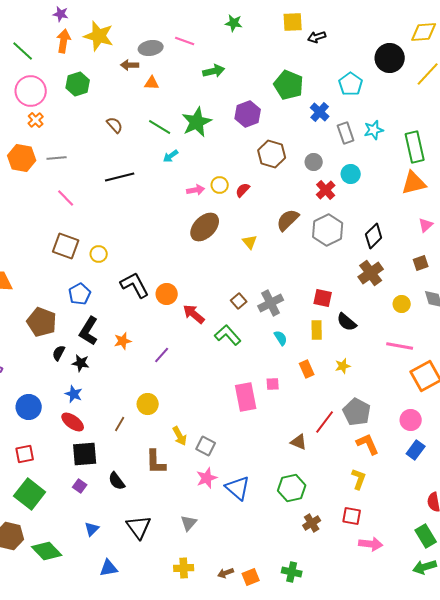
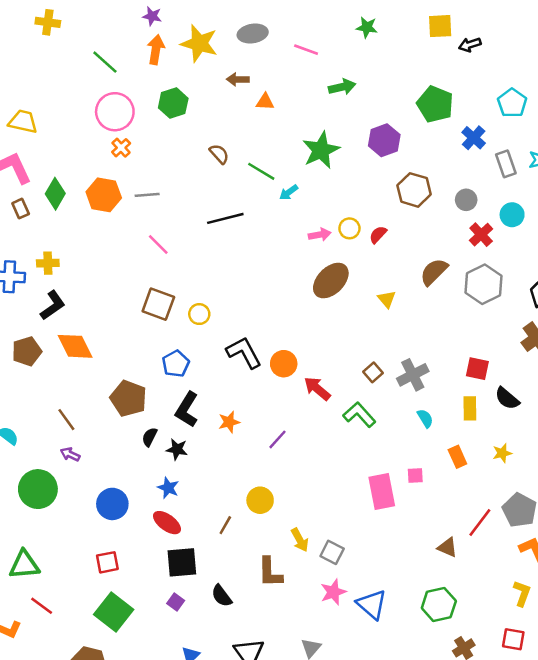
gray ellipse: (151, 48) -> (253, 34), moved
green line: (160, 127) -> (261, 171), moved

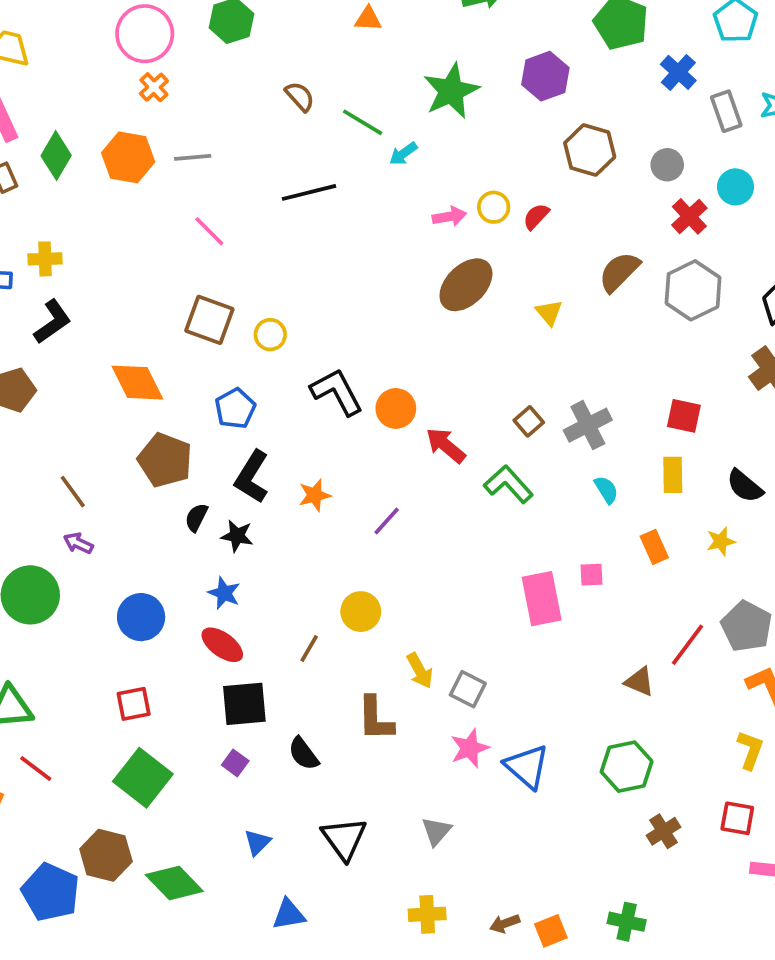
orange diamond: (75, 346) -> (137, 383), moved
black semicircle: (507, 398) -> (745, 486), moved

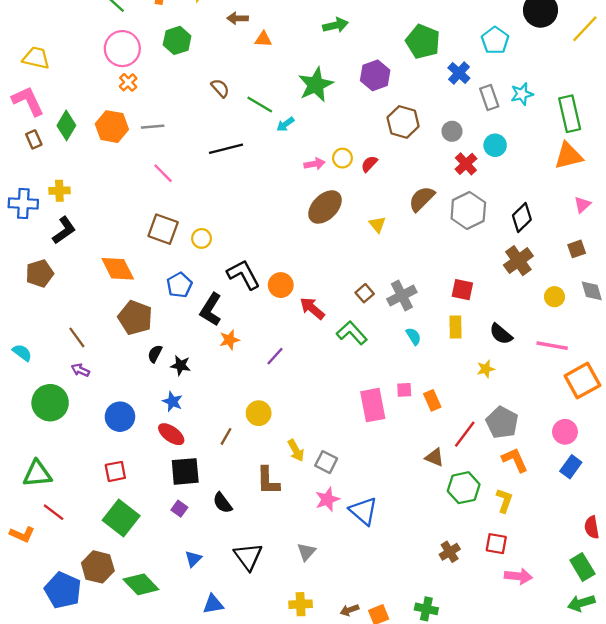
black L-shape: (252, 477) -> (211, 309), moved
orange rectangle: (654, 547) -> (432, 400), moved
green hexagon: (627, 767) -> (464, 488), moved

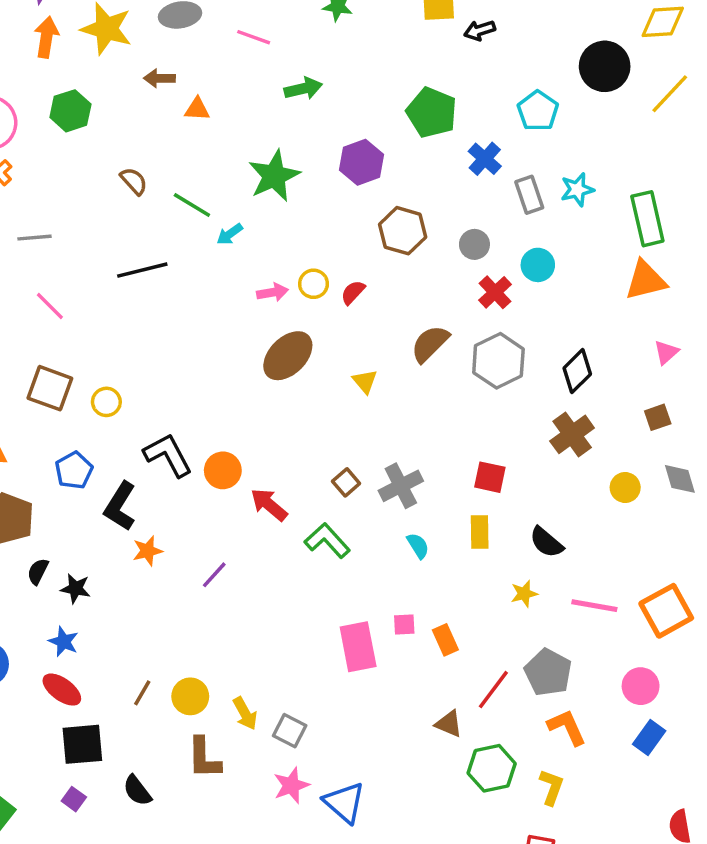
pink line: (552, 346) -> (594, 606), moved
yellow circle: (259, 413) -> (190, 696), moved

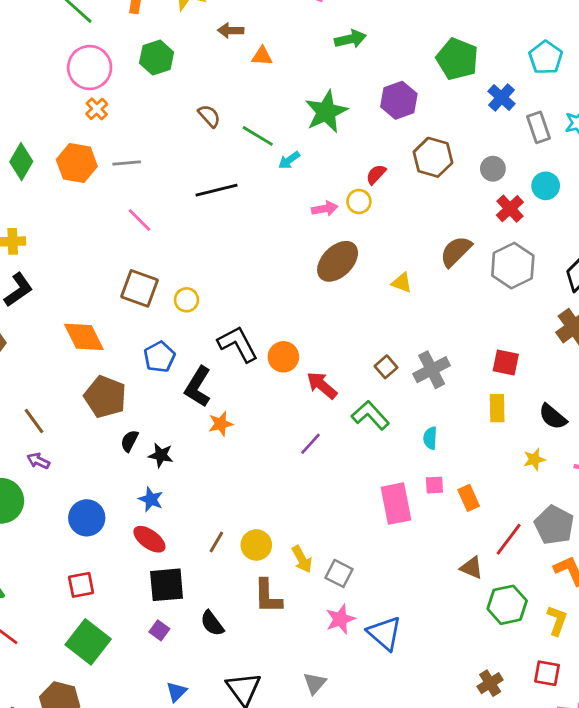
red semicircle: (353, 292) -> (376, 174), moved
yellow triangle: (365, 381) -> (402, 283), turned -30
cyan semicircle: (418, 546) -> (430, 438), moved, turned -145
purple line: (214, 575) -> (310, 444), moved

